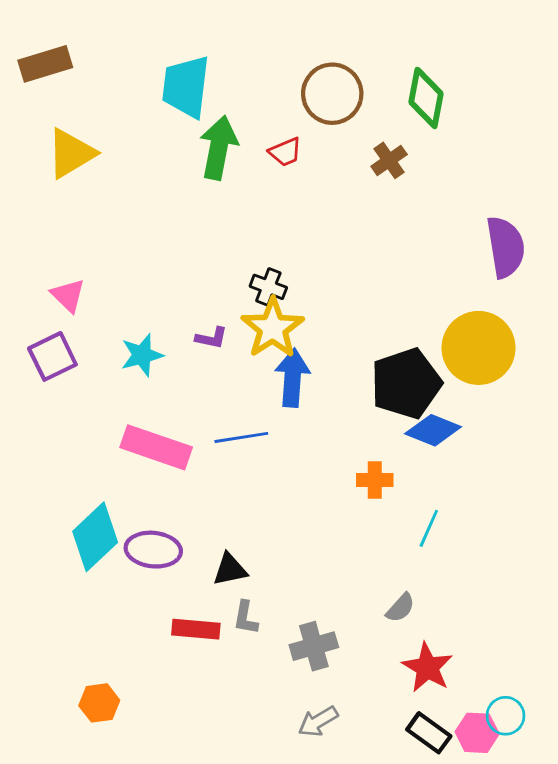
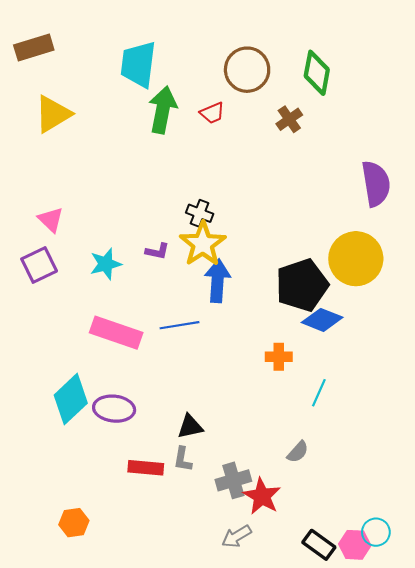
black triangle: (230, 569) -> (190, 427), moved
red star: (427, 667) -> (262, 496), moved

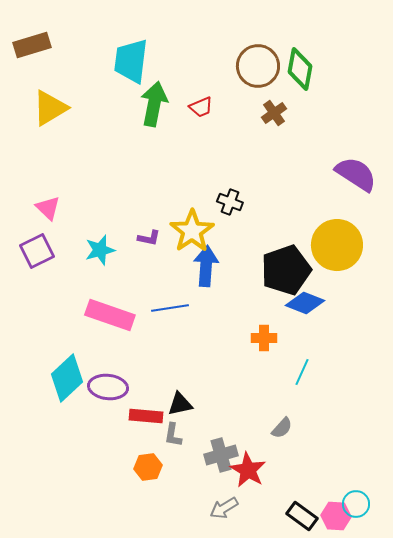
brown circle: (247, 70) -> (258, 66), moved
purple semicircle: (376, 184) -> (356, 174), turned -48
black cross: (200, 213) -> (230, 202), moved
red rectangle: (146, 468) -> (146, 416), moved
orange hexagon: (74, 523) -> (148, 467), moved

